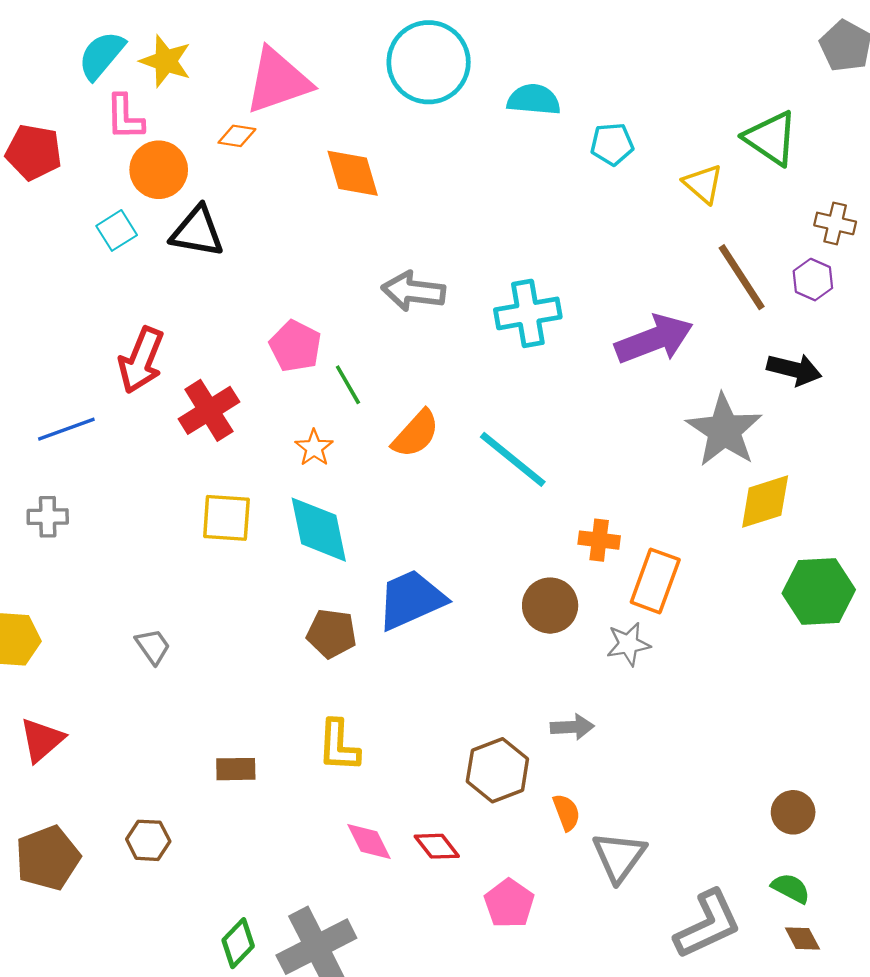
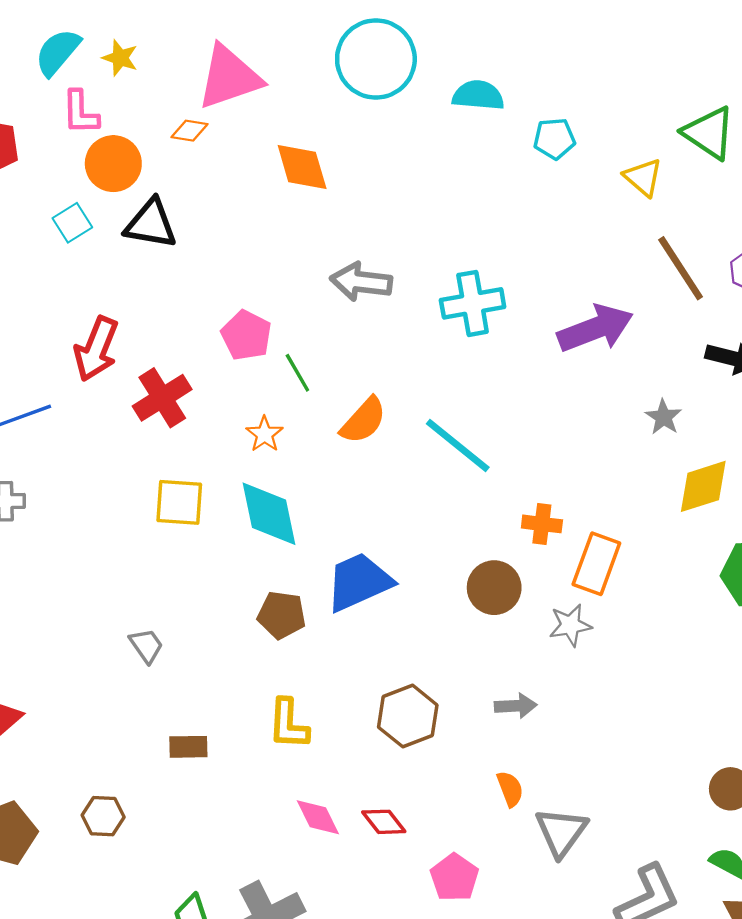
yellow star: (166, 61) -> (120, 58), size x0.7
gray star: (724, 430) -> (664, 417), size x0.5
gray trapezoid: (153, 646) -> (146, 646), moved
brown hexagon: (497, 770) -> (408, 716), moved

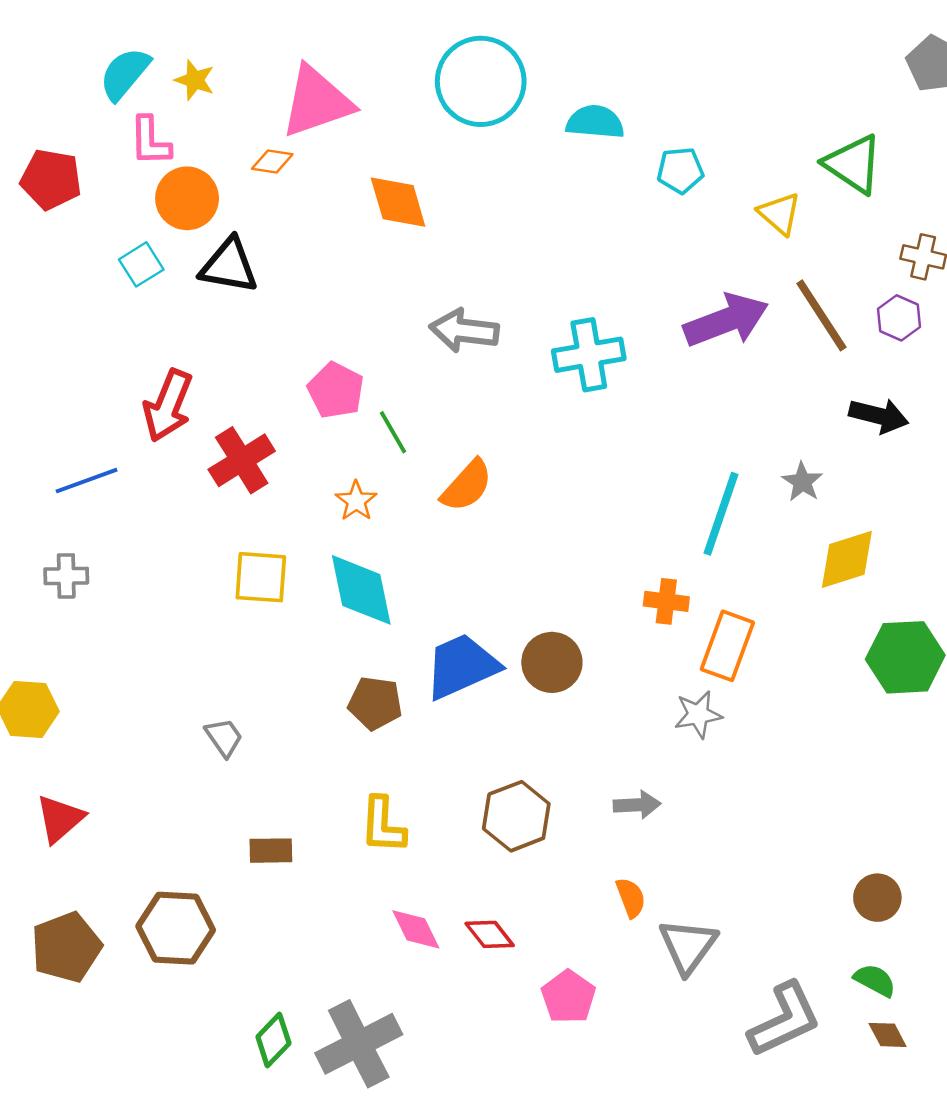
purple arrow: (595, 328) -> (726, 320), moved
cyan line: (458, 446) -> (721, 514), moved, turned 70
brown circle: (494, 588) -> (552, 662), moved
brown hexagon: (103, 816) -> (176, 928), size x1.6

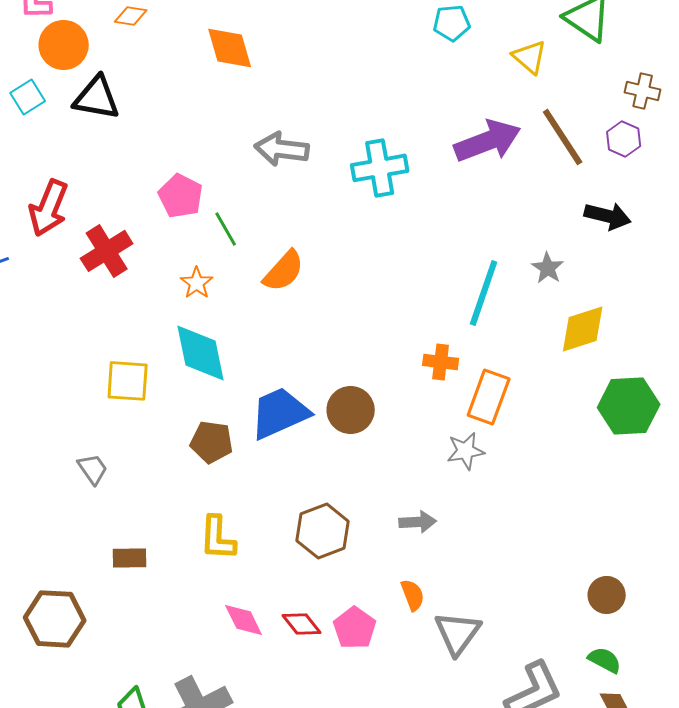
yellow square: (261, 577) -> (128, 381), moved
pink pentagon: (568, 997) -> (355, 628), moved

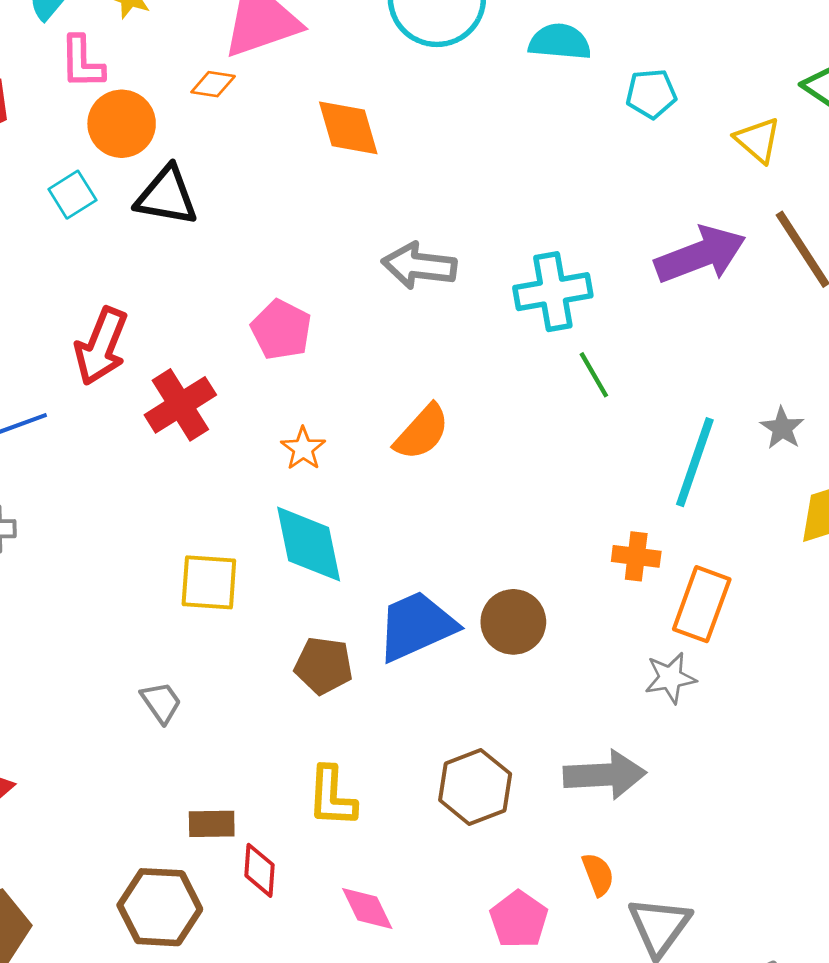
green line: (226, 229) -> (594, 375), moved
gray arrow: (418, 522) -> (605, 775), size x1.6
brown hexagon: (55, 619) -> (160, 907), moved
red diamond: (302, 624) -> (259, 870), moved, turned 42

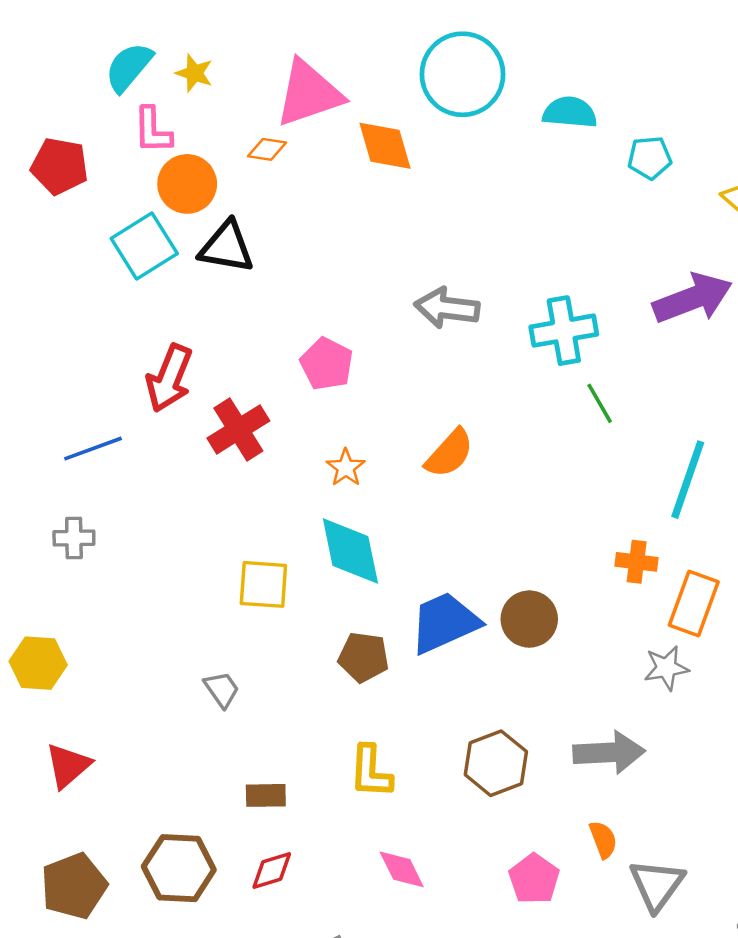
orange diamond: (348, 128) -> (385, 146), moved
cyan square: (72, 195) -> (144, 246), size x1.6
red diamond: (259, 870) -> (272, 871), moved, turned 69
brown hexagon: (160, 907) -> (179, 868), moved

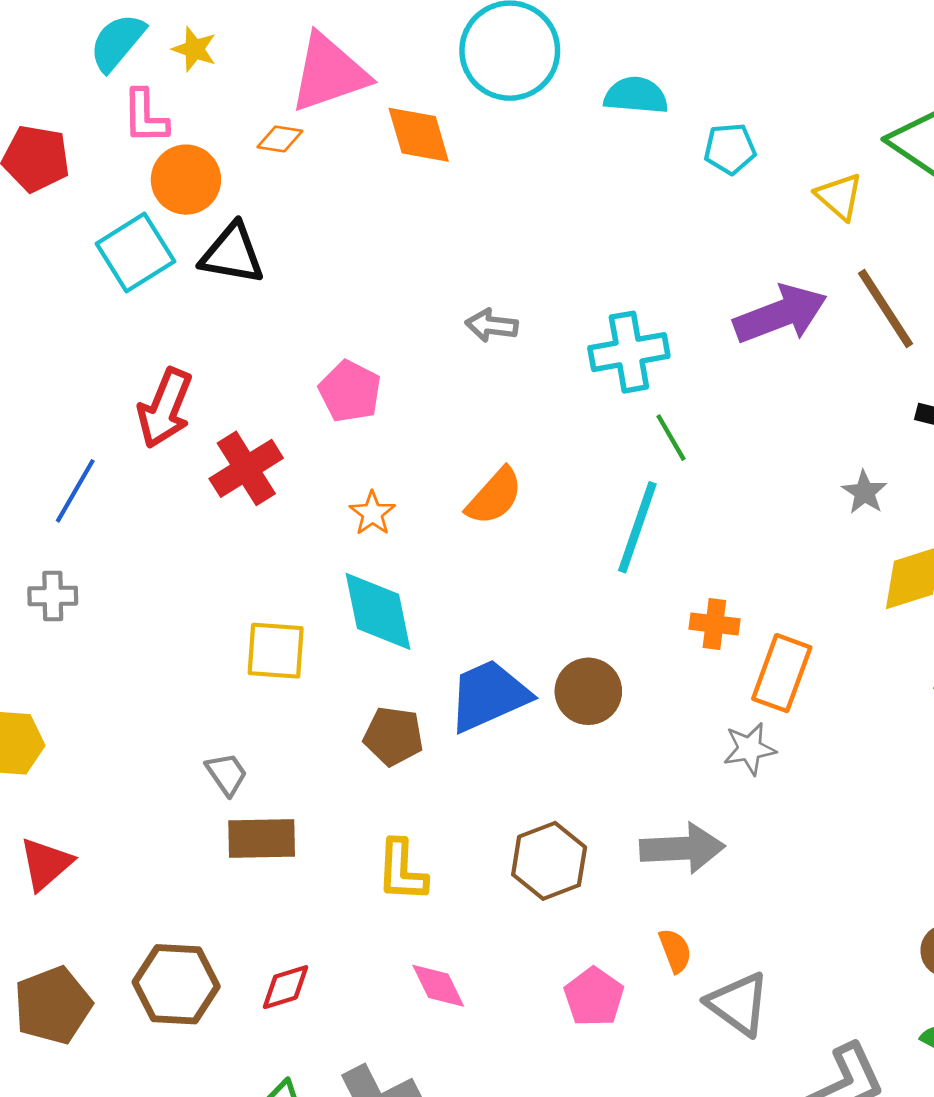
gray arrow: (447, 308) -> (492, 325), size x0.7
blue line: (93, 449) -> (75, 491), turned -40
cyan line: (688, 480) -> (637, 527), moved
brown rectangle: (266, 795) -> (262, 838), moved, size x1.4
gray triangle: (657, 885) -> (738, 1004), turned -30

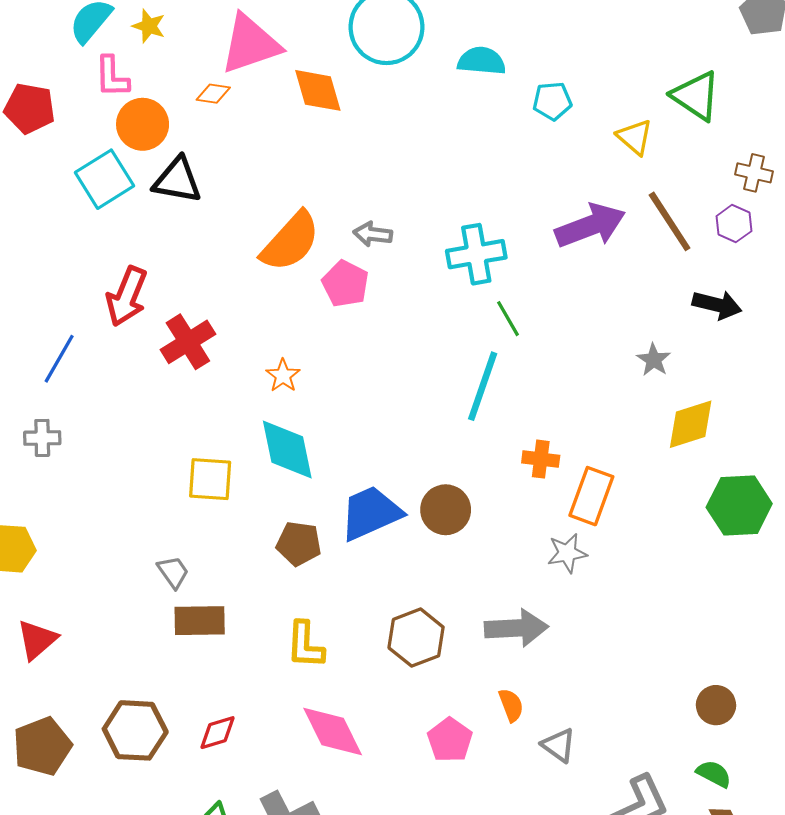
pink pentagon: (350, 391) -> (345, 284), moved
orange semicircle: (494, 496) -> (290, 241), moved, size x1.4
pink diamond: (438, 986) -> (333, 732), size x1.5
gray triangle: (738, 1004) -> (559, 745), size x0.7

